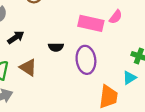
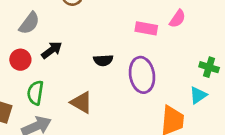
pink rectangle: (91, 23) -> (146, 28), size x0.7
brown triangle: (28, 67) -> (81, 103), moved

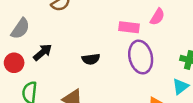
purple ellipse: (142, 75) -> (141, 57), moved

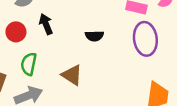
black arrow: (43, 52) -> (46, 24), turned -78

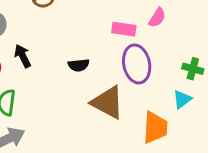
brown triangle: (72, 75) -> (108, 102), moved, size x1.4

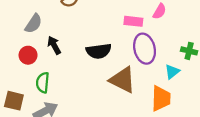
black semicircle: (79, 65) -> (99, 51), size x1.5
cyan triangle: (182, 99) -> (172, 72), moved

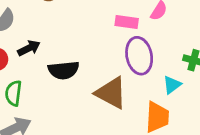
black arrow: (54, 45) -> (29, 48), turned 90
black semicircle: (99, 51) -> (64, 70), moved

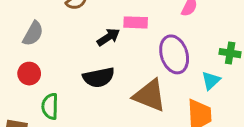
pink rectangle: (127, 22) -> (136, 22), moved
black arrow: (29, 48) -> (108, 37), moved

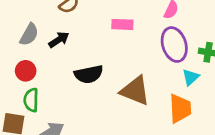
black arrow: (108, 37) -> (59, 40), moved
purple ellipse: (174, 54) -> (174, 45), moved
green semicircle: (50, 106) -> (31, 100), moved

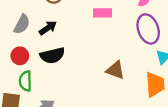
black semicircle: (89, 74) -> (52, 55), moved
brown triangle: (135, 91) -> (115, 70), size x0.7

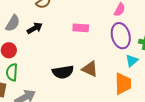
pink rectangle: (103, 13) -> (81, 28), moved
black semicircle: (52, 55) -> (63, 72), moved

